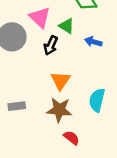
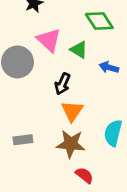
black arrow: (51, 45) -> (63, 84), moved

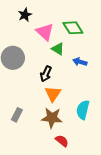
pink triangle: (49, 40) -> (45, 32), moved
gray rectangle: (23, 140) -> (17, 115), turned -56

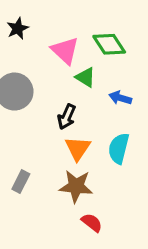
black star: (25, 15) -> (18, 28), moved
cyan semicircle: (83, 110) -> (119, 148), moved

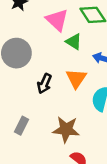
black arrow: (67, 117) -> (44, 84), moved
orange triangle: (78, 148) -> (76, 79), moved

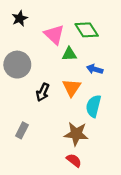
green triangle: (74, 42) -> (69, 54), turned -35
brown star: (66, 129) -> (76, 134), moved

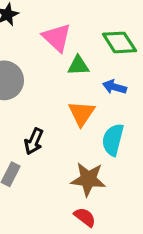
green diamond: (87, 30) -> (119, 42), moved
black arrow: (43, 92) -> (34, 141), moved

